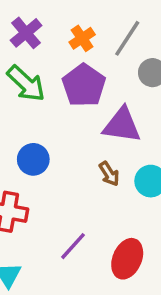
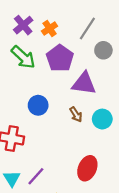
orange cross: (82, 38) -> (50, 29), moved
blue circle: (33, 159) -> (38, 105), moved
purple line: (73, 246) -> (36, 176), moved

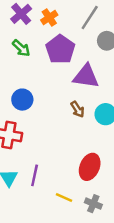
green arrow: (23, 57) -> (21, 48), size x0.7
blue circle: (38, 105) -> (22, 100), moved
purple line: (36, 176) -> (35, 175), turned -30

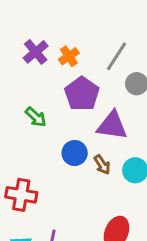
green arrow: (21, 48) -> (36, 117), moved
blue circle: (22, 100) -> (75, 153), moved

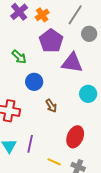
blue circle: (75, 153) -> (34, 82), moved
brown arrow: (102, 165) -> (51, 106), moved

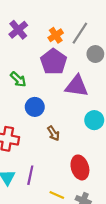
orange cross: (42, 15) -> (56, 35), moved
red ellipse: (75, 137) -> (80, 167), turned -40

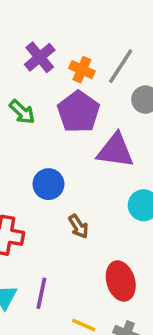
purple cross: (18, 30) -> (40, 57), moved
orange cross: (56, 35) -> (82, 70), turned -32
green arrow: (18, 79) -> (22, 112), moved

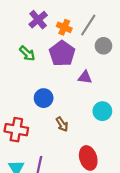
purple triangle: (115, 151) -> (85, 77), size x0.6

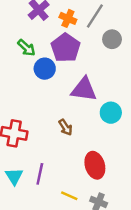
purple triangle: (85, 77) -> (84, 89), moved, size x1.6
blue circle: (44, 98) -> (45, 69), moved

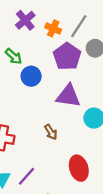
purple pentagon: (66, 48) -> (67, 56), moved
purple line: (40, 174) -> (26, 176), turned 30

